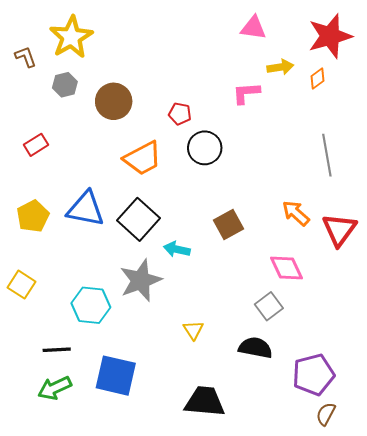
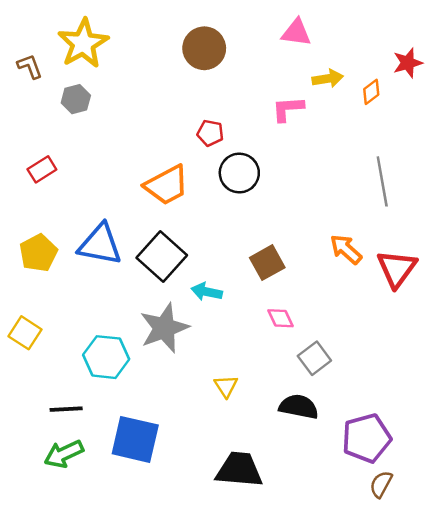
red star: (330, 36) -> (408, 63), moved, size x0.6
brown circle: (114, 101) -> (204, 48), moved
pink diamond: (286, 268) -> (280, 318), moved, size x0.7

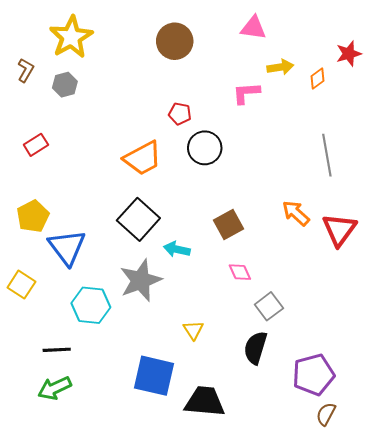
brown L-shape: (30, 66) -> (26, 70), moved, turned 50
blue triangle: (100, 244) -> (67, 247), moved, turned 42
black semicircle: (299, 407) -> (255, 348), turned -84
blue square: (135, 439) -> (154, 376), moved

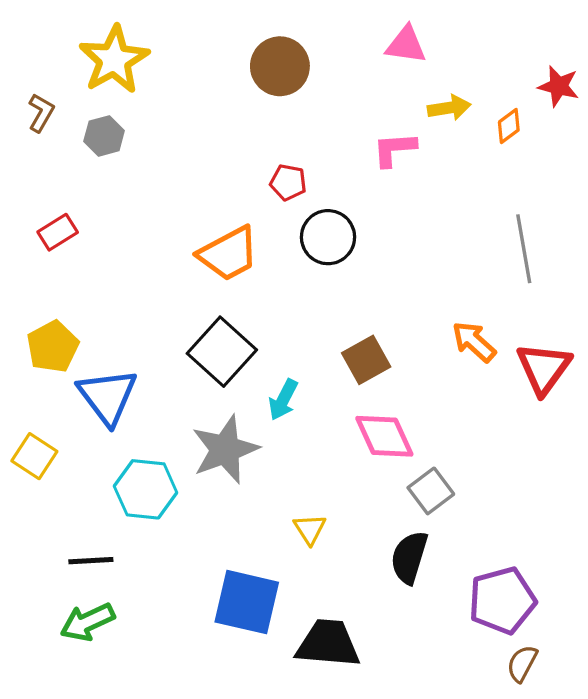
red star: (349, 54) -> (559, 86), turned 30
cyan arrow: (177, 249) -> (283, 400), turned -75
pink diamond: (240, 272) -> (384, 436), size x1.6

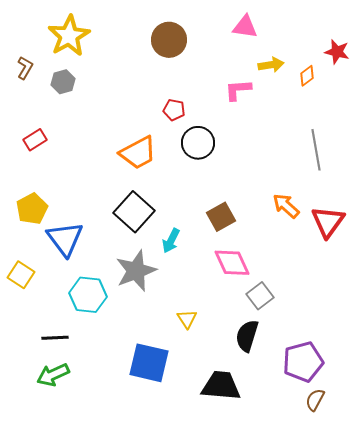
black trapezoid: (328, 644) -> (221, 386), moved

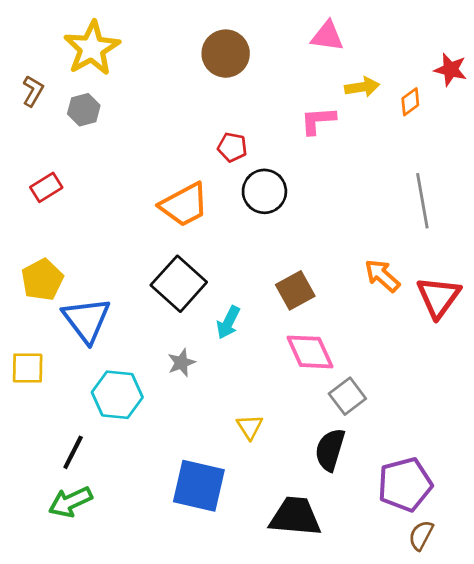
gray star: (136, 271) -> (181, 363), size x0.5
yellow square: (21, 275) -> (28, 368), turned -32
black line: (55, 338) -> (73, 452), turned -60

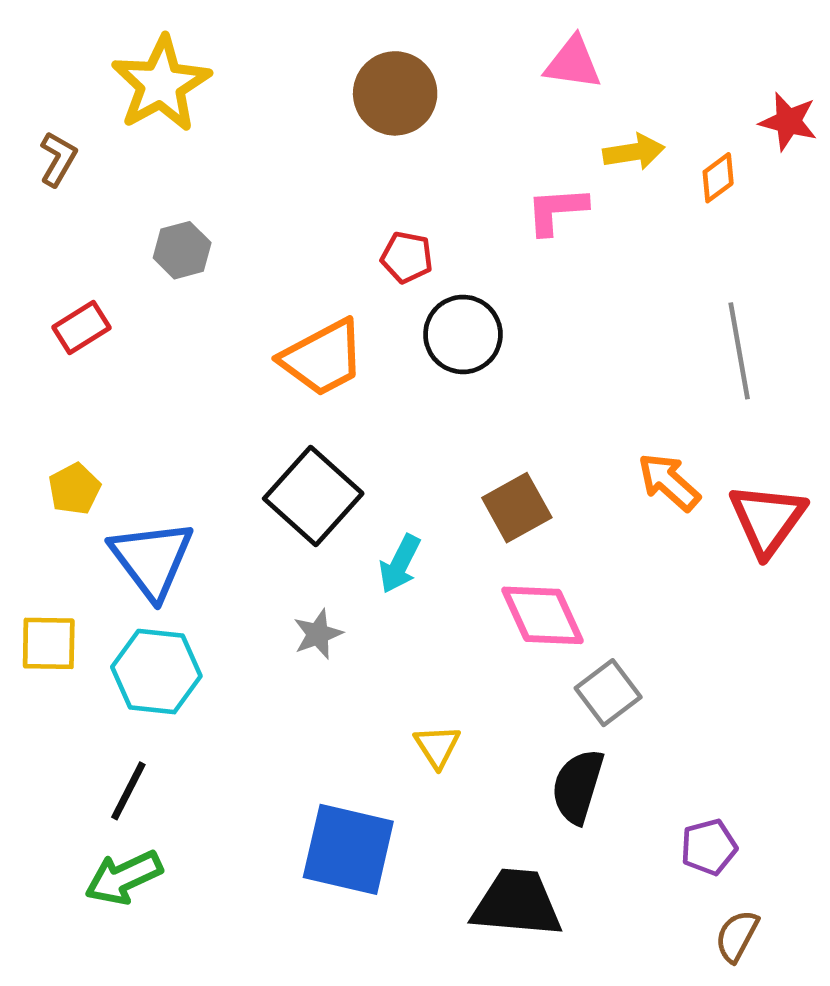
gray hexagon: (84, 110) -> (182, 250), moved
yellow pentagon: (42, 280) -> (74, 489), size x0.7
cyan hexagon: (117, 395) -> (156, 672), moved
purple pentagon: (405, 484) -> (709, 847), size x0.6

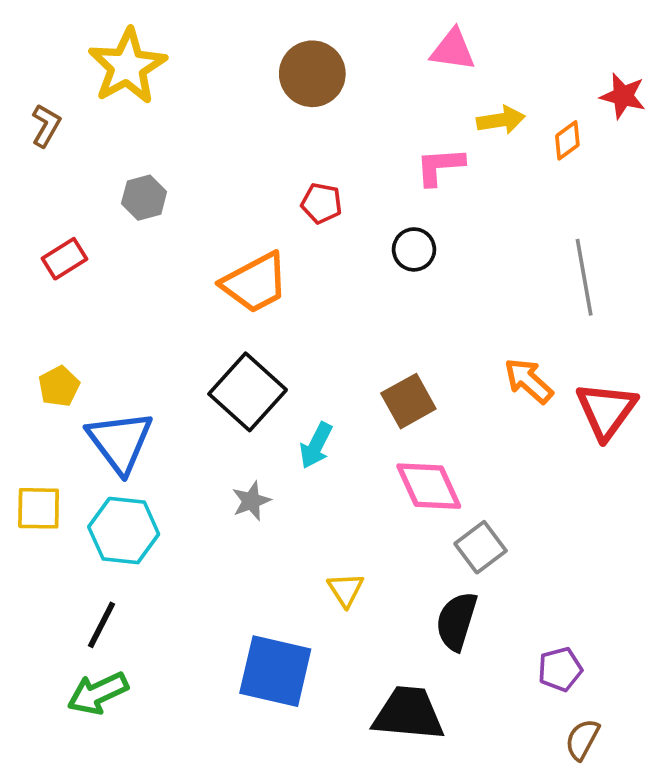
black circle: (463, 334) -> (414, 249), moved, size x0.7

